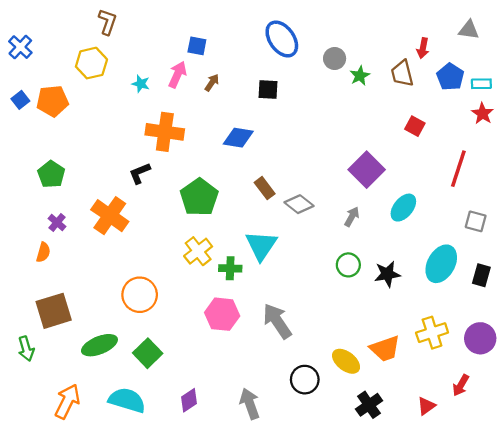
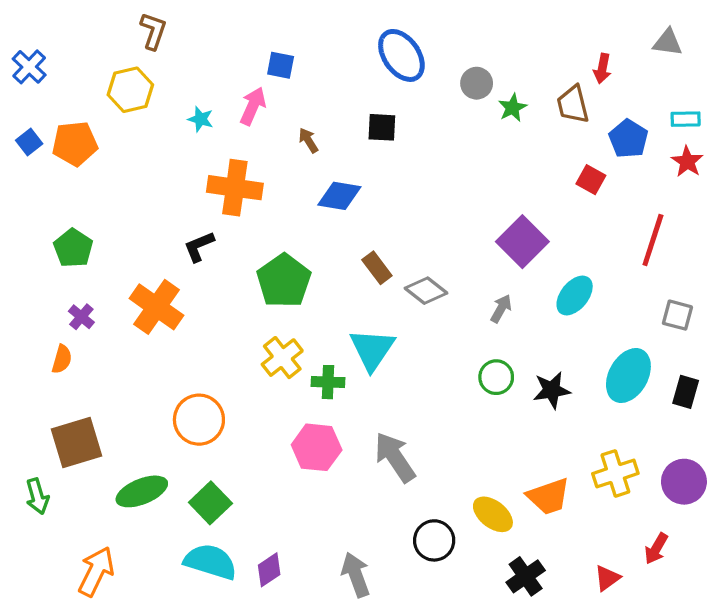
blue pentagon: (450, 77) -> (628, 139), moved
brown arrow: (212, 83) -> (308, 140), moved, turned -66
cyan semicircle: (127, 400) -> (210, 562), moved

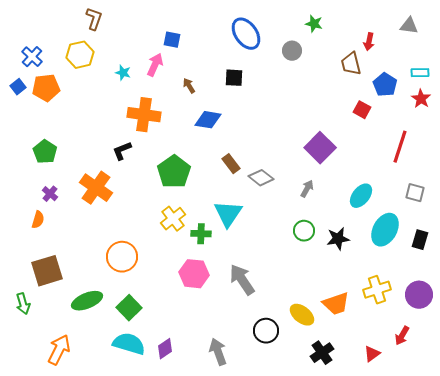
blue cross: (29, 67) -> (32, 57), moved
green star: (513, 108) -> (314, 24), moved, turned -30
cyan ellipse: (575, 295) -> (361, 196), moved

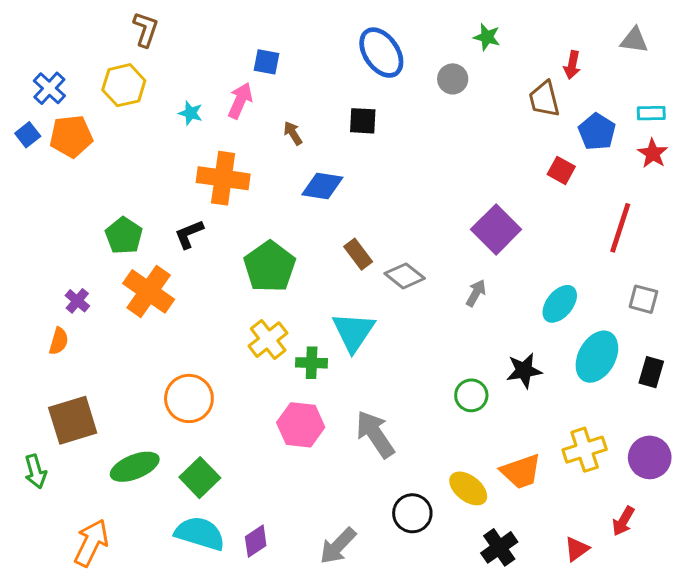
green pentagon: (45, 152) -> (124, 236), moved
green circle: (304, 231) -> (471, 395), moved
gray arrow: (218, 352) -> (338, 546), turned -116

